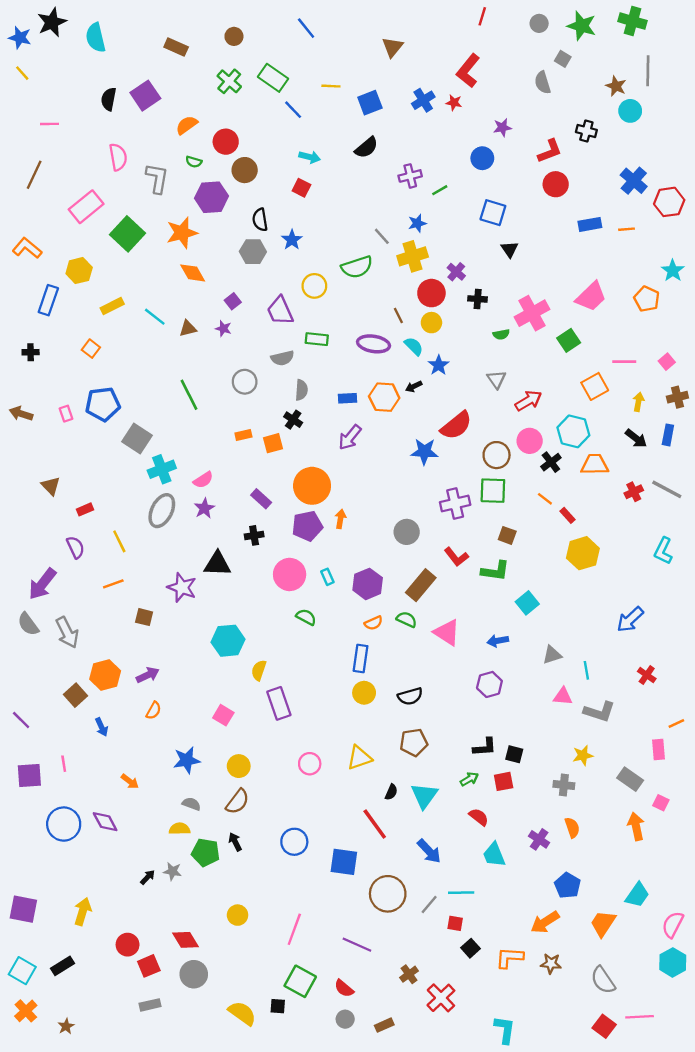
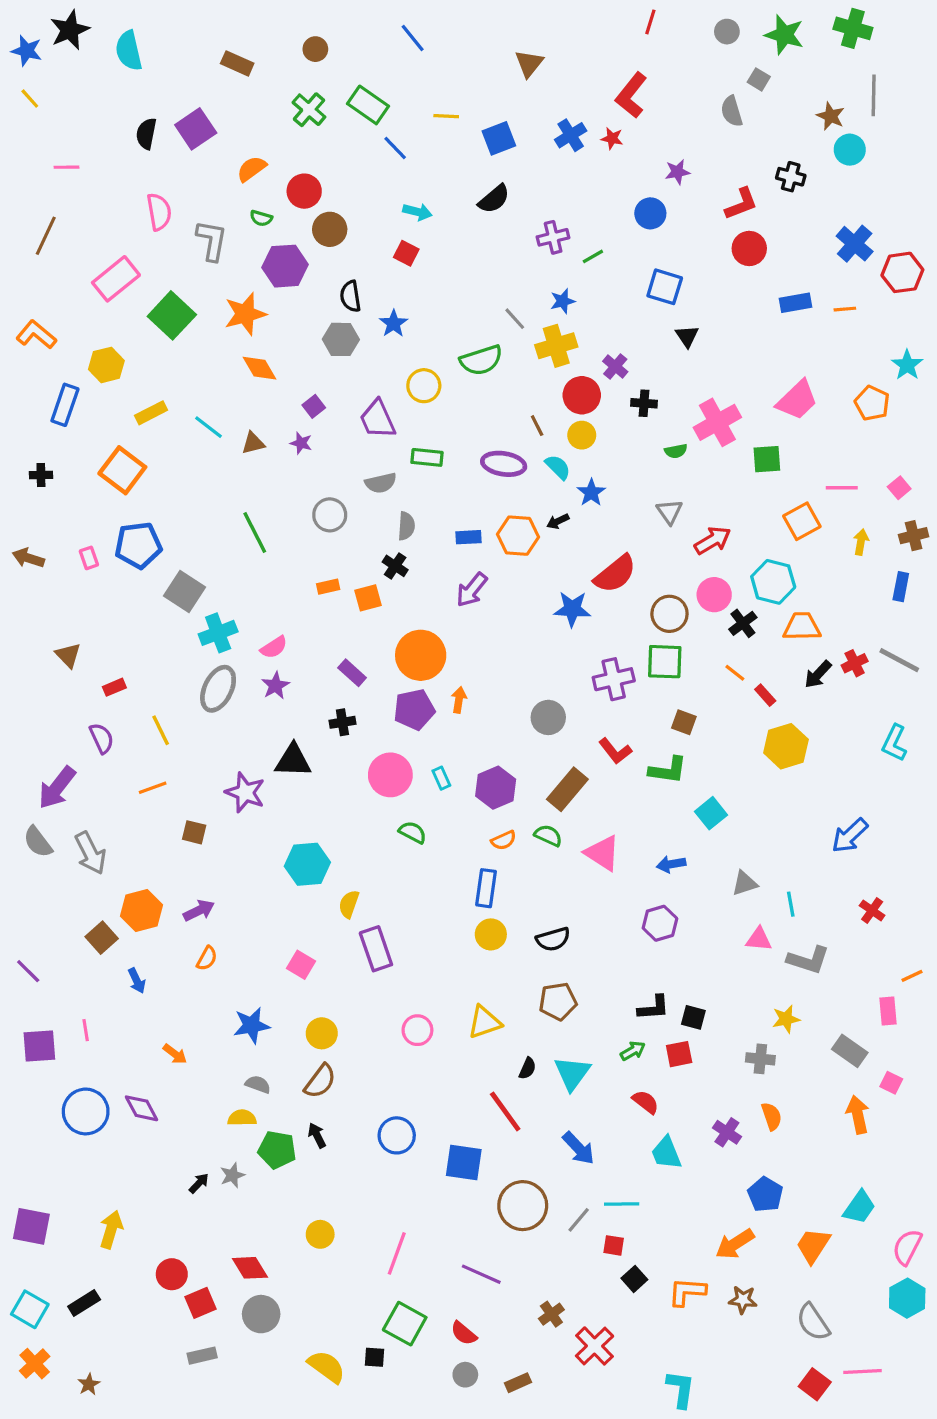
green square: (569, 340) -> (767, 459), turned 30
orange square: (91, 349) -> (122, 470), size x1.8
black arrow: (636, 438) -> (818, 674), moved, turned 95
gray star: (172, 871) -> (232, 1175), turned -30

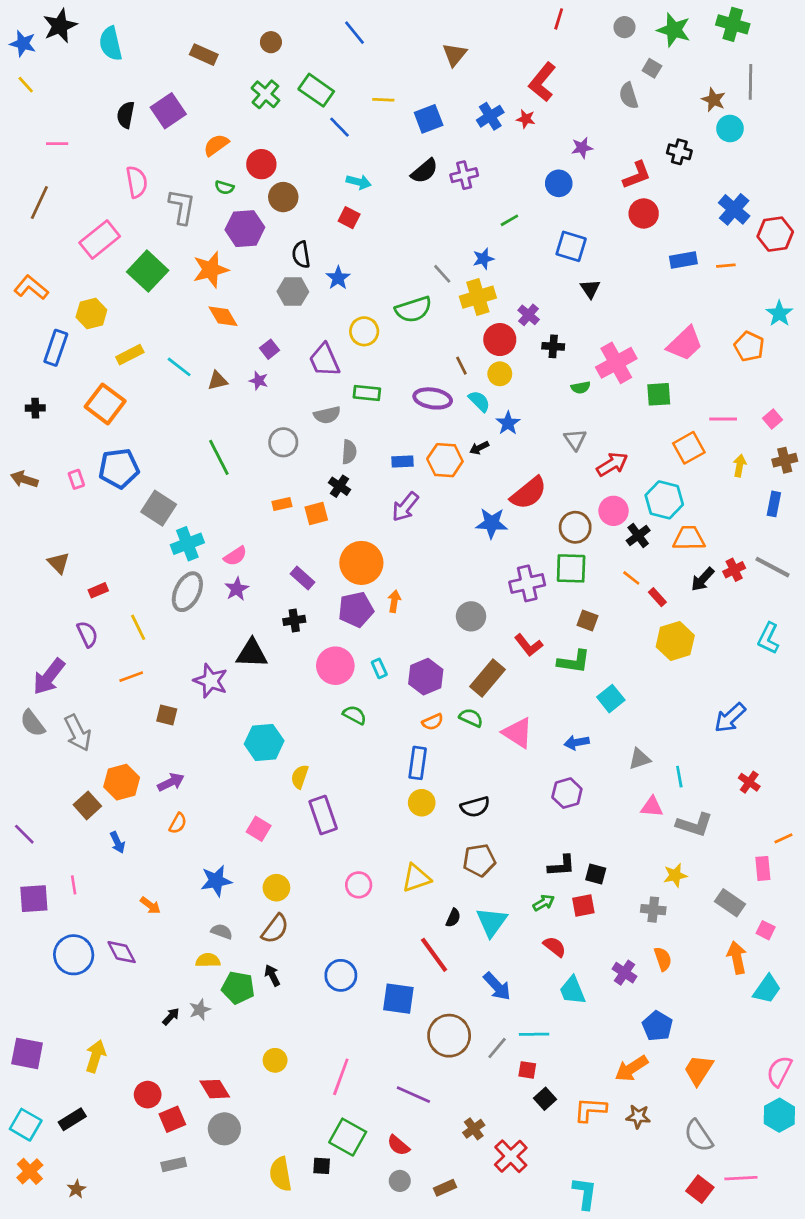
purple cross: (553, 237) -> (464, 175), moved
cyan trapezoid: (859, 1207) -> (767, 989), moved
yellow semicircle: (327, 1367) -> (281, 1174), turned -136

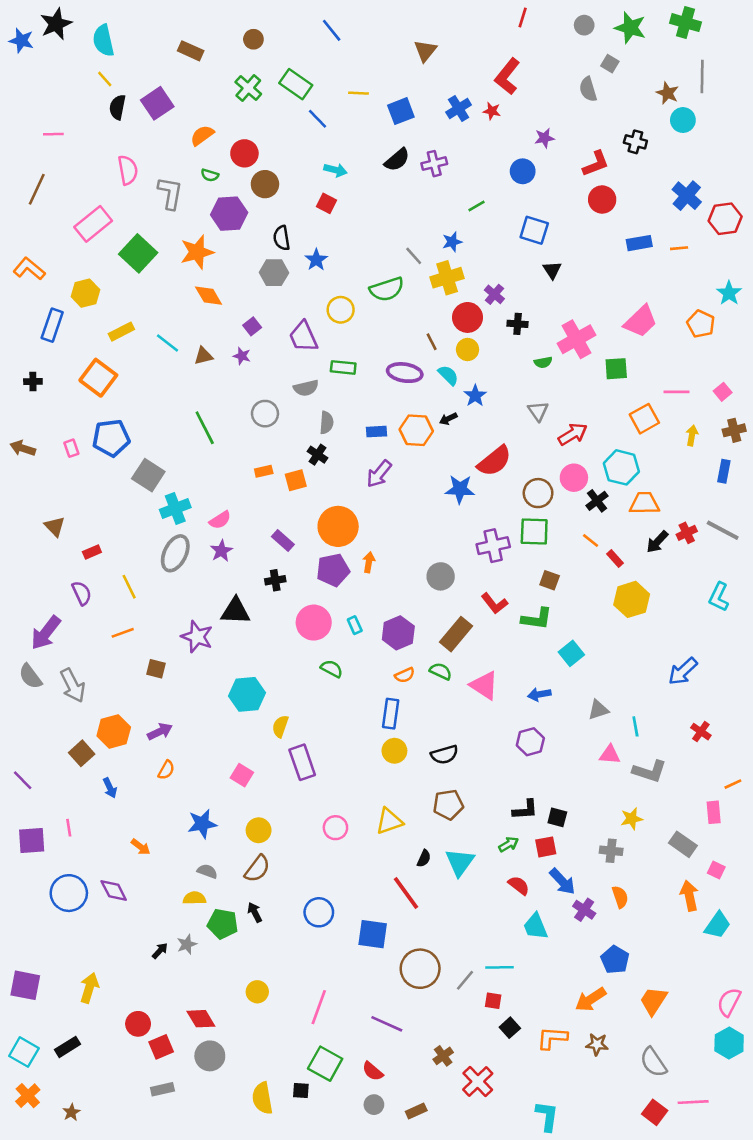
yellow line: (26, 85) -> (105, 79), moved
blue arrow: (497, 986) -> (562, 882), moved

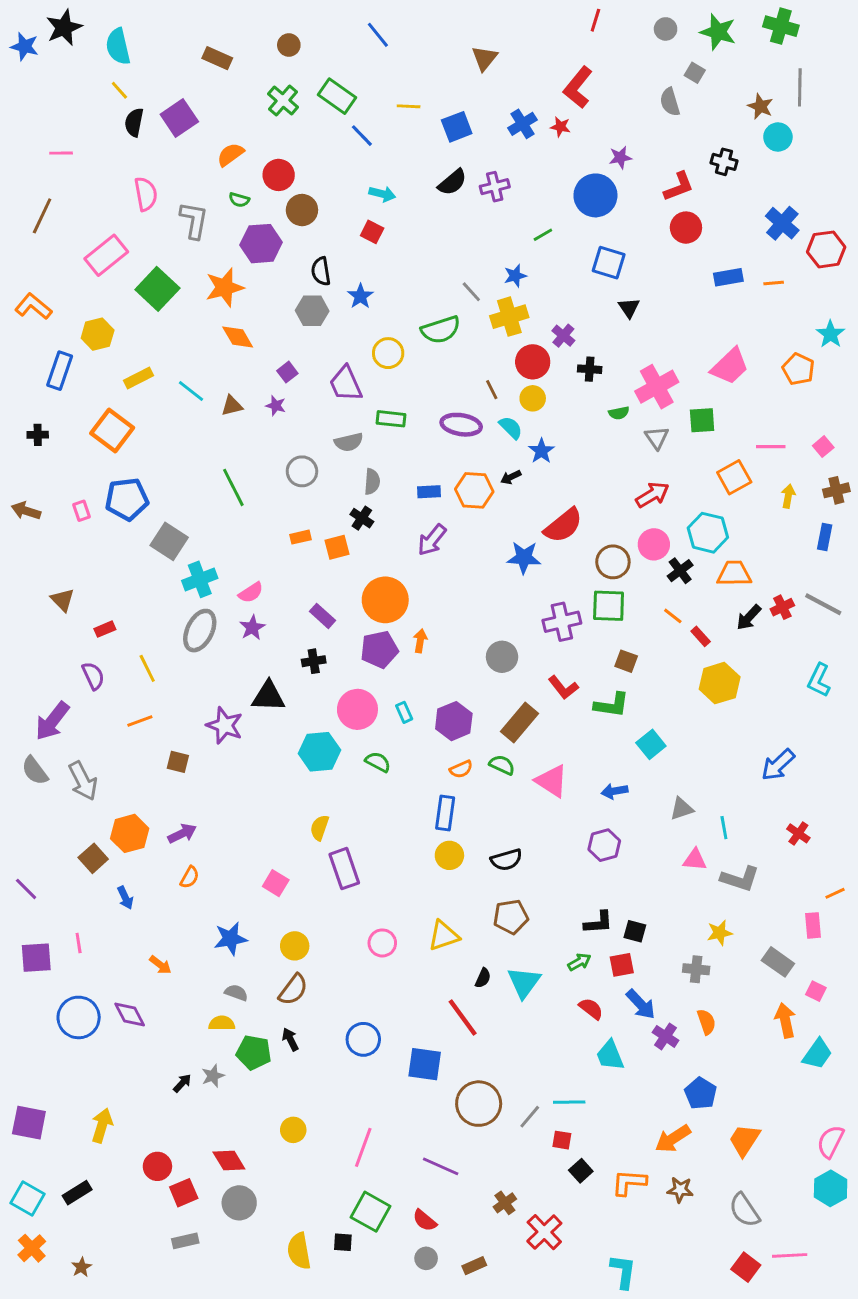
blue circle: (523, 171) -> (595, 195), size x1.5
gray triangle: (538, 411) -> (657, 438), moved
cyan hexagon: (247, 694) -> (319, 752), moved

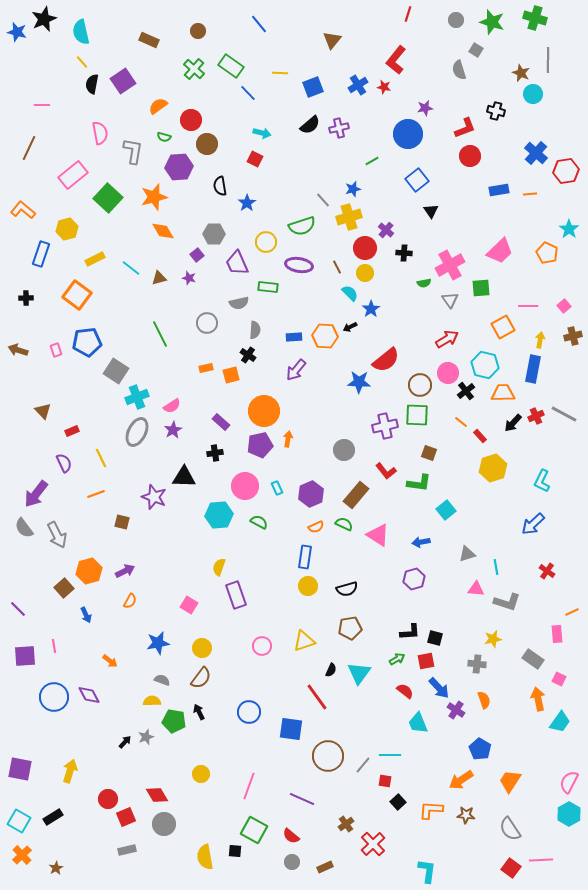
blue square: (609, 263) -> (417, 180), turned 35
gray hexagon: (312, 311) -> (214, 234), moved
purple ellipse: (461, 425) -> (299, 265), moved
blue rectangle: (825, 537) -> (533, 369), moved, size x1.5
cyan L-shape: (819, 680) -> (542, 481), moved

